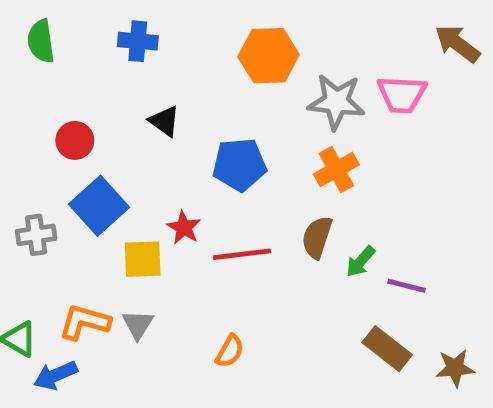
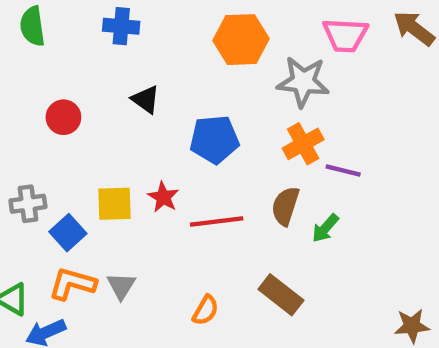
pink trapezoid: (402, 94) -> (345, 35), moved
blue square: (99, 206) -> (68, 233), moved, size x0.7
yellow square: (143, 259) -> (115, 204), moved
purple line: (407, 286) -> (343, 170), moved
brown rectangle: (387, 349) -> (281, 295), moved

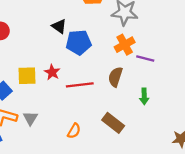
black triangle: (146, 99) -> (59, 26), moved
green arrow: (325, 228) -> (144, 96), moved, turned -42

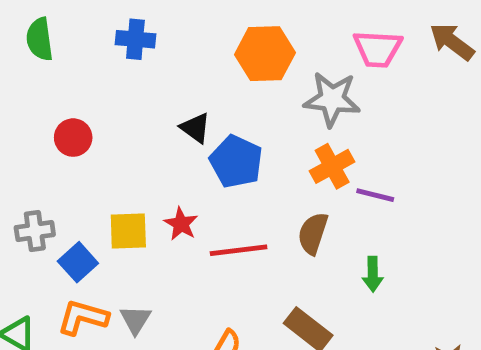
blue pentagon: (79, 42) -> (236, 162), turned 30

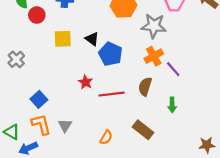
red circle: (73, 138) -> (37, 15), moved
purple line: (375, 195) -> (173, 69), turned 35
gray cross: (35, 231) -> (16, 59), moved, turned -35
yellow square: (128, 231) -> (63, 39), moved
orange L-shape: (83, 317) -> (41, 124), turned 60

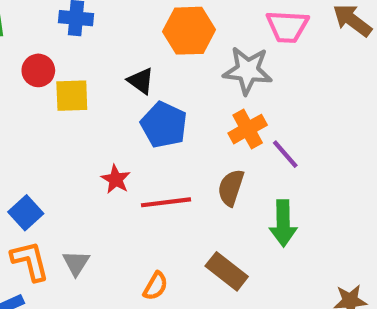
red circle: (37, 15) -> (38, 70), moved
black triangle: (92, 39) -> (141, 81), moved
green arrow: (172, 105) -> (283, 223), size x1.5

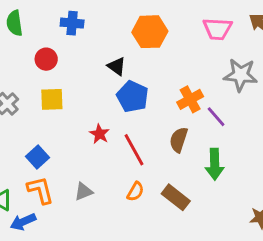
gray star: (248, 70) -> (241, 75), moved
yellow square: (72, 96) -> (52, 99), moved
red line: (166, 202) -> (134, 150), turned 68
gray triangle: (76, 263) -> (84, 192), moved, turned 36
orange semicircle: (156, 286) -> (135, 192), moved

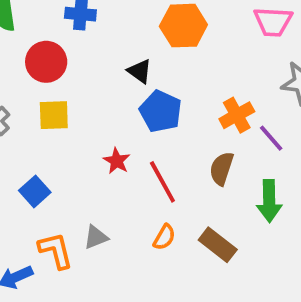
red circle: (46, 59) -> (46, 62), size x1.4
orange L-shape: (40, 190) -> (56, 250), moved

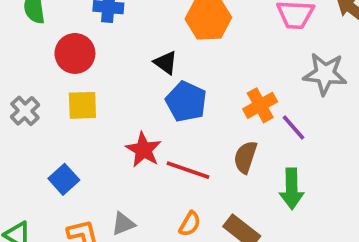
red star: (117, 161) -> (143, 150), size x1.4
red line: (162, 182) -> (188, 170), turned -42

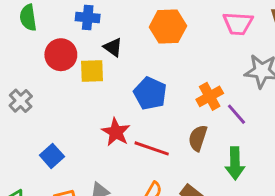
black triangle: (166, 63) -> (113, 47), moved
yellow square: (82, 105) -> (92, 71), moved

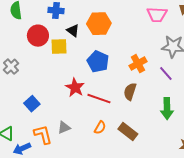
orange hexagon: (168, 26) -> (99, 24), moved
purple line: (236, 114) -> (166, 74), moved
green arrow: (235, 163) -> (167, 109), moved

